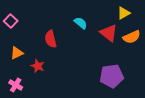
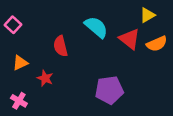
cyan semicircle: (81, 23) -> (96, 27), size x1.5
purple pentagon: (112, 76) -> (109, 90), moved

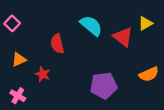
yellow triangle: (147, 15) -> (145, 23), moved
orange semicircle: (157, 44) -> (149, 74), moved

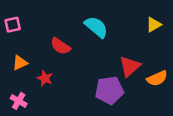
pink square: (12, 23) -> (13, 25), turned 35
red triangle: (123, 37) -> (130, 66), moved, turned 40
red semicircle: (57, 44) -> (60, 46), turned -42

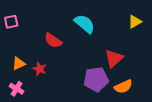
orange triangle: (20, 63) -> (19, 64), moved
orange semicircle: (157, 78) -> (123, 87), moved

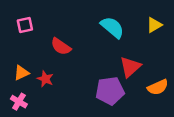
pink square: (11, 22) -> (25, 25), moved
cyan semicircle: (85, 24) -> (112, 27), moved
orange semicircle: (123, 87) -> (158, 87), moved

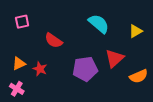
yellow triangle: (154, 25) -> (135, 31), moved
purple pentagon: (110, 91) -> (85, 69), moved

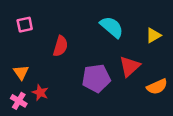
red semicircle: (54, 40) -> (60, 46), turned -108
orange triangle: (19, 64) -> (21, 72), turned -40
red star: (40, 69) -> (40, 93), moved

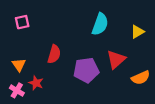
cyan semicircle: (112, 27) -> (100, 24), turned 70
red semicircle: (60, 46) -> (54, 54), moved

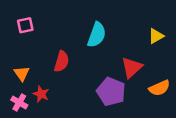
cyan semicircle: (100, 24) -> (97, 35), moved
purple pentagon: (86, 70) -> (111, 92), moved, turned 30

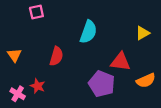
pink square: (25, 25) -> (36, 12), moved
red triangle: (132, 67) -> (120, 62), turned 50
orange triangle: (22, 74) -> (14, 55), moved

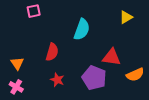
yellow triangle: (143, 33) -> (126, 17), moved
orange triangle: (14, 55) -> (17, 63), moved
red star: (38, 86) -> (57, 80), moved

